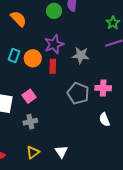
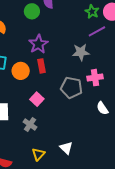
gray star: (81, 55) -> (81, 52), moved
orange circle: (33, 58) -> (21, 71), moved
pink square: (29, 96) -> (37, 99), moved
gray cross: (30, 122) -> (30, 125), turned -32

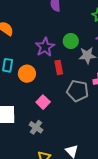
green circle: (32, 11) -> (71, 41), moved
red rectangle: (41, 66) -> (59, 67), moved

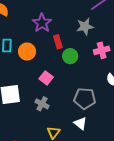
green circle: (71, 41) -> (70, 56), moved
gray pentagon: (78, 91) -> (85, 98), moved

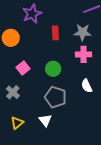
gray star: (85, 27) -> (83, 32), moved
red rectangle: (58, 42) -> (55, 33), moved
green circle: (70, 56) -> (53, 69), moved

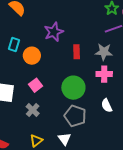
pink square: (23, 68) -> (35, 85), moved
green circle: (53, 69) -> (73, 88), size x1.5

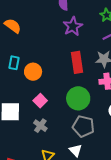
purple star: (54, 32) -> (73, 26), moved
red rectangle: (77, 52) -> (77, 62), size x1.5

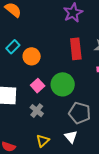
cyan rectangle: (14, 63) -> (13, 47), turned 32
green circle: (78, 98) -> (63, 84), moved

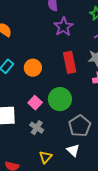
orange circle: (32, 56) -> (33, 68), moved
gray pentagon: (80, 113) -> (80, 126), turned 30

